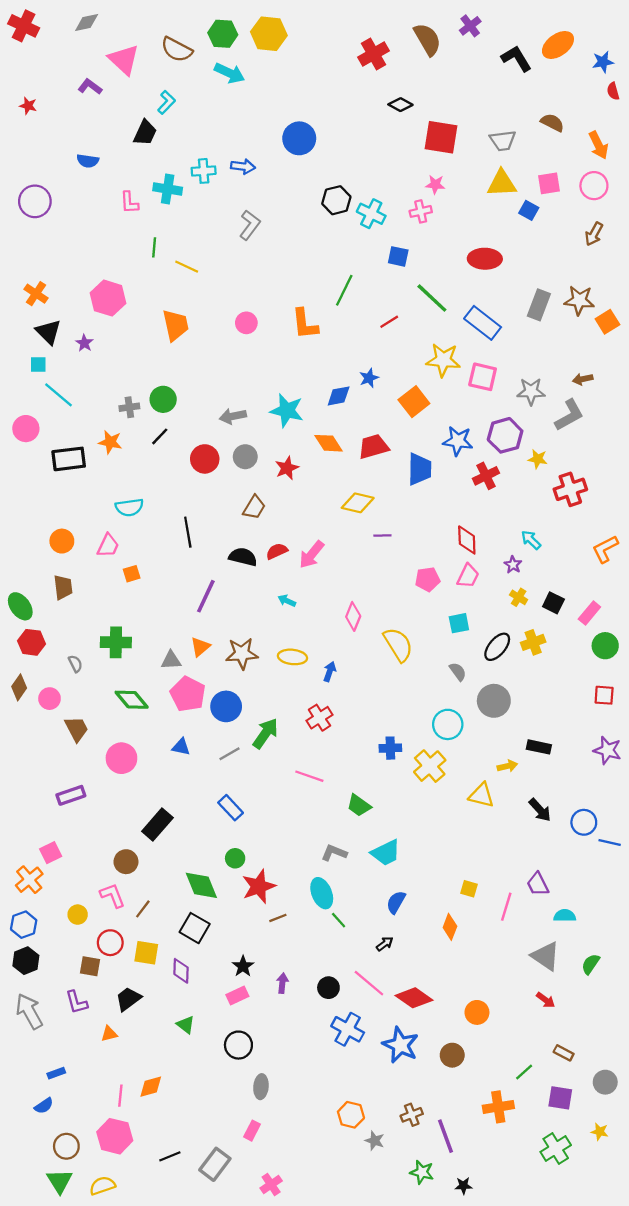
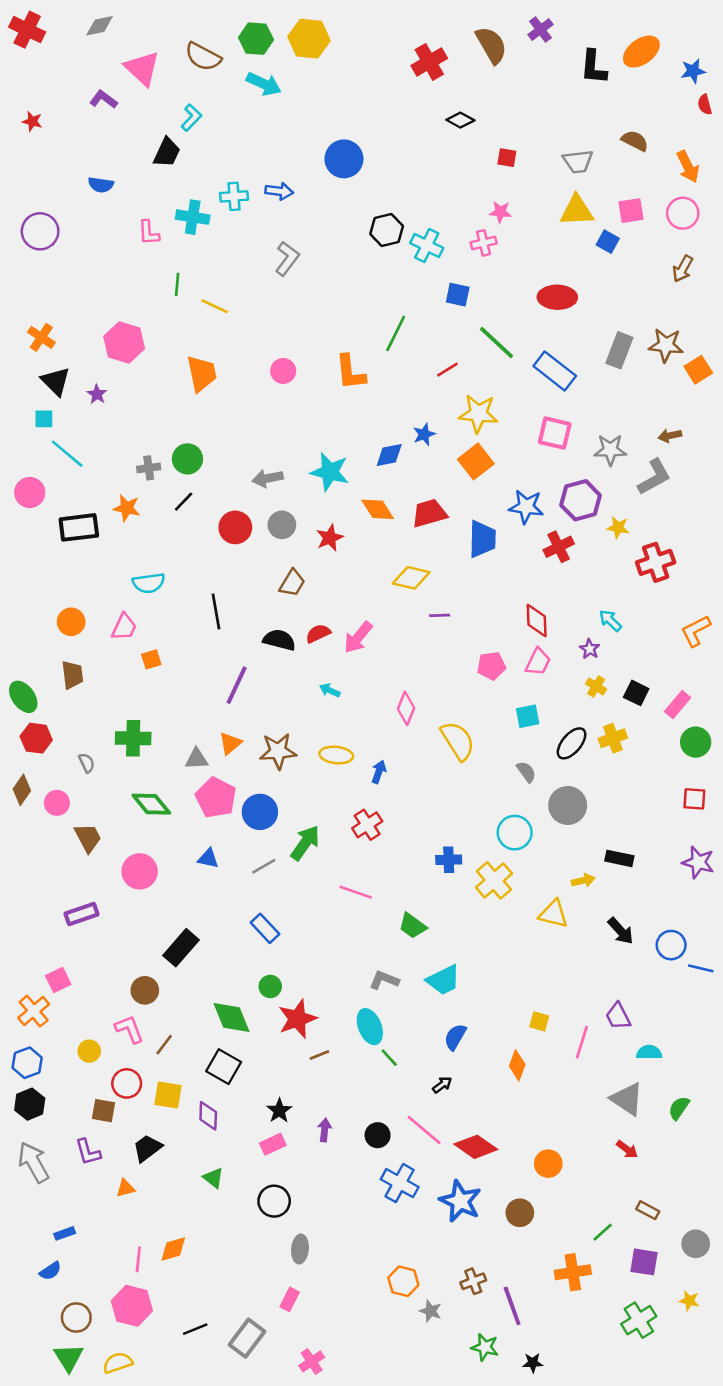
black L-shape: (516, 58) -> (594, 67), turned -144
red square: (441, 137) -> (507, 158), size x0.5
yellow star: (443, 360) -> (478, 414), moved

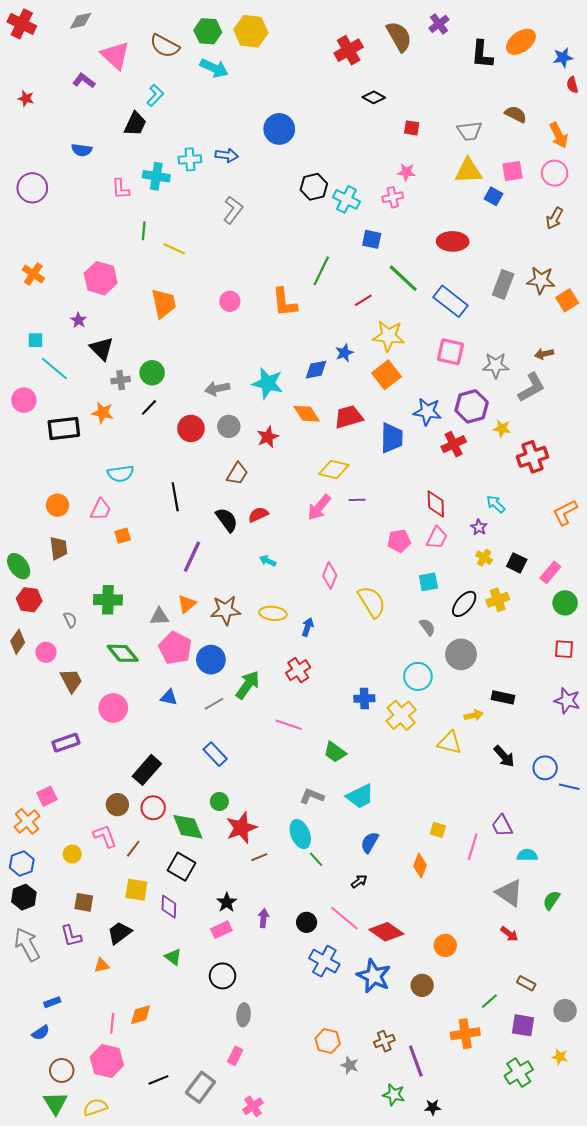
black triangle: (56, 381) -> (102, 349), moved
pink arrow: (358, 637) -> (319, 507), moved
black semicircle: (279, 640) -> (227, 520), turned 40
red circle: (127, 1083) -> (153, 808), moved

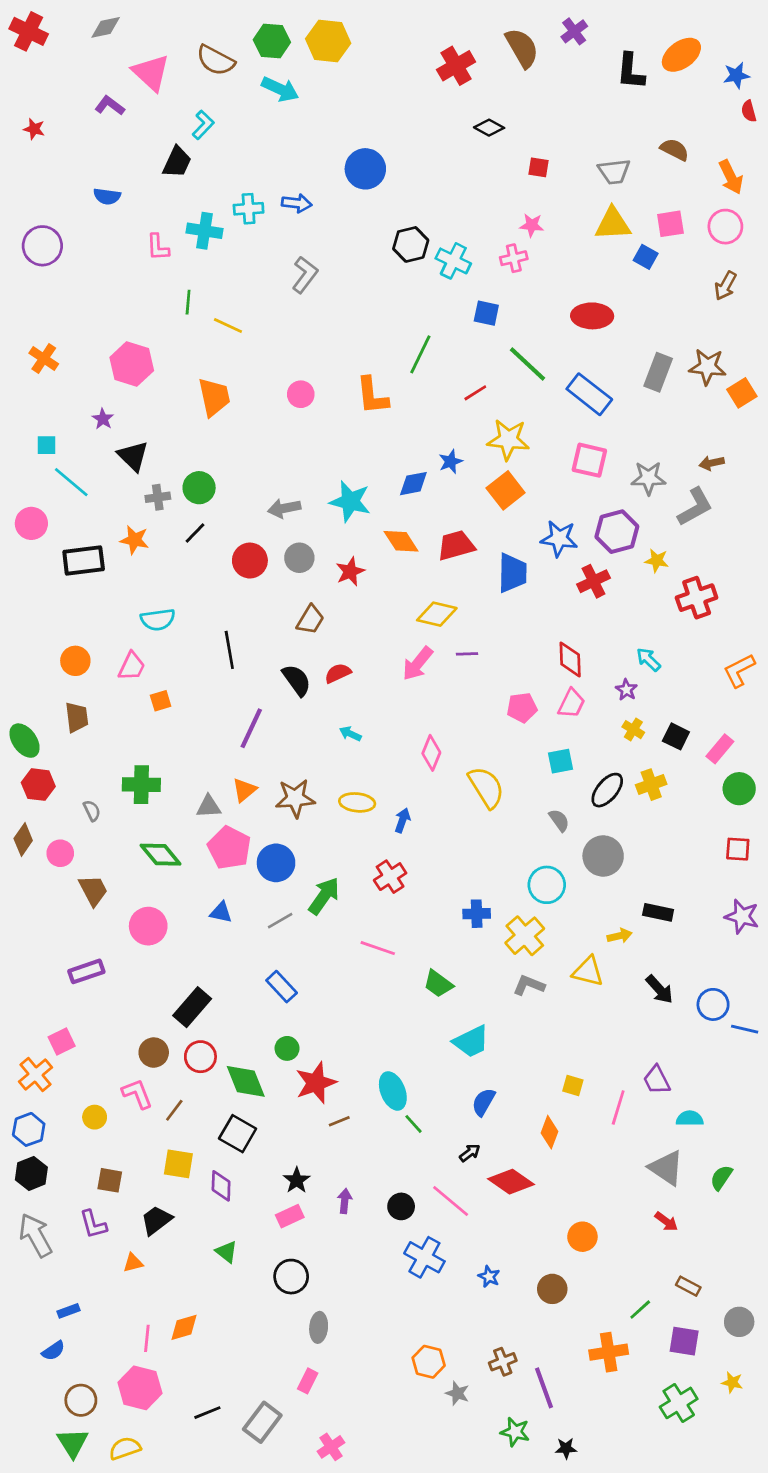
gray L-shape: (312, 796) -> (529, 985), moved
red diamond: (386, 932) -> (511, 1182), moved
blue star: (374, 976) -> (489, 1277), size x0.5

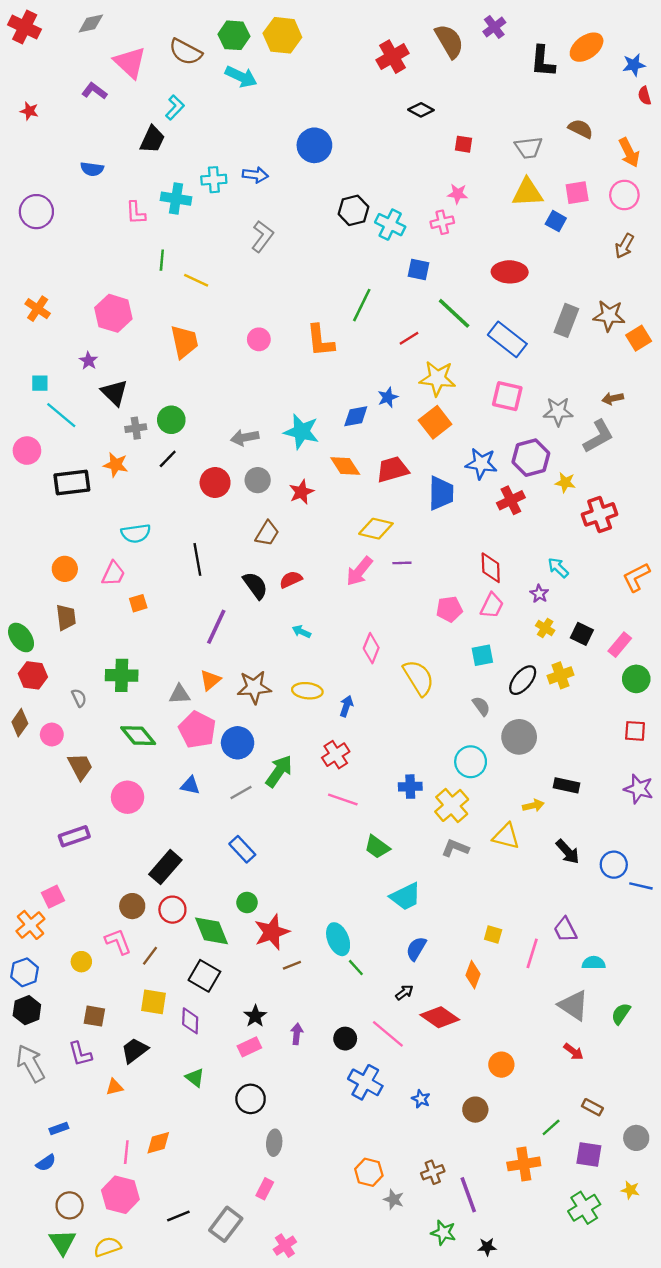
pink line: (378, 948) -> (343, 800), moved

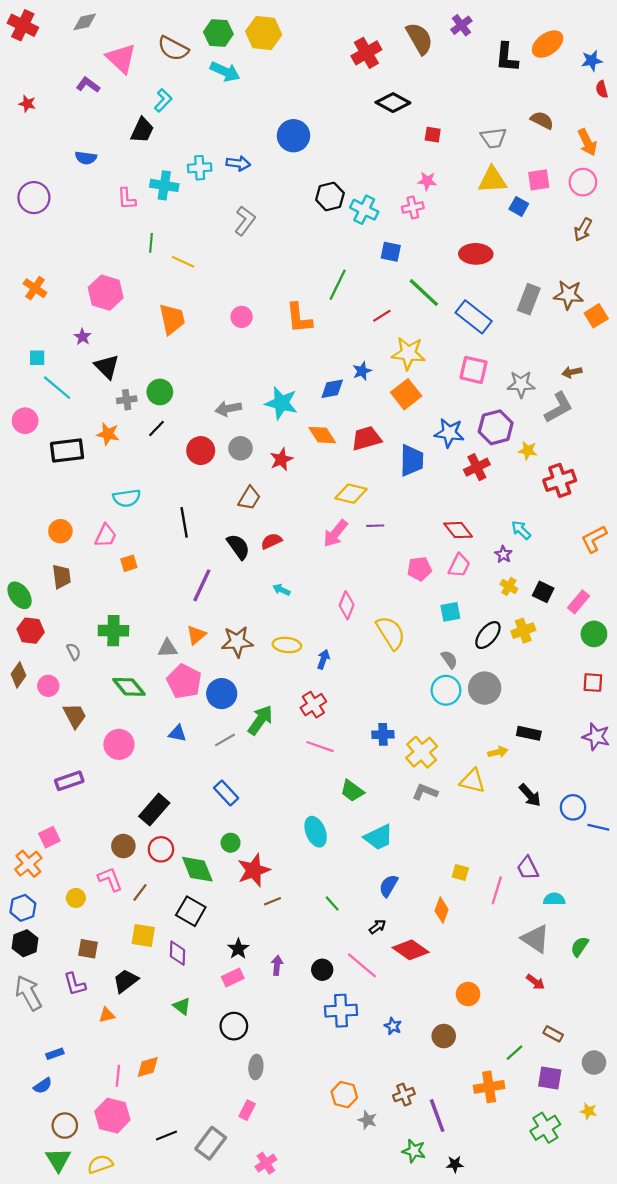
black diamond: (421, 110) -> (393, 103), size x1.4
red diamond: (491, 568) -> (458, 530), turned -36
cyan circle: (471, 762) -> (446, 690), moved
cyan ellipse: (338, 939) -> (316, 832), moved
blue cross: (365, 1082) -> (341, 1011), turned -32

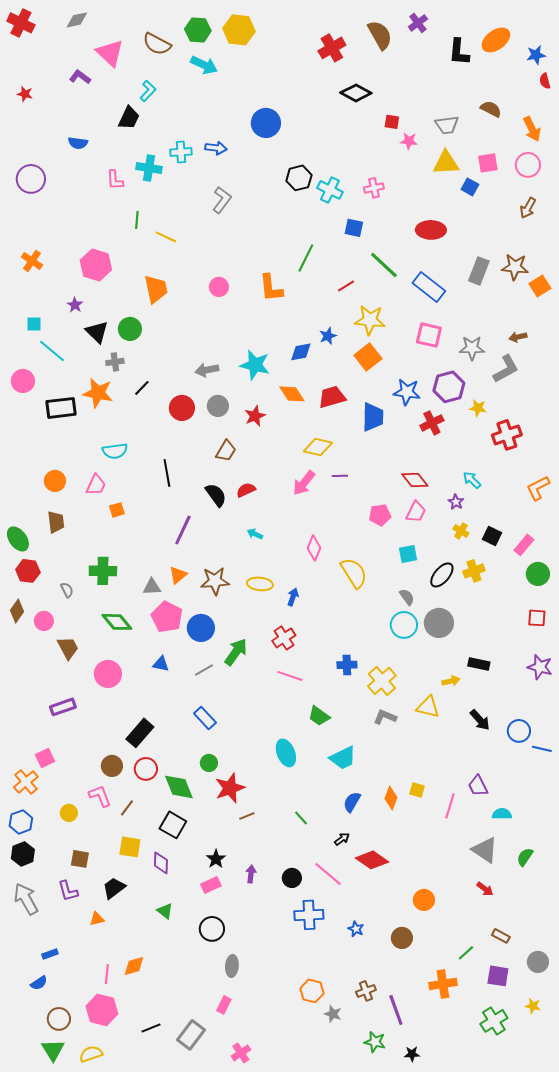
pink star: (427, 181) -> (409, 141), moved
green circle: (160, 392) -> (130, 329), moved
orange star: (108, 434) -> (98, 393), size x1.4
orange diamond: (442, 910) -> (391, 798), moved

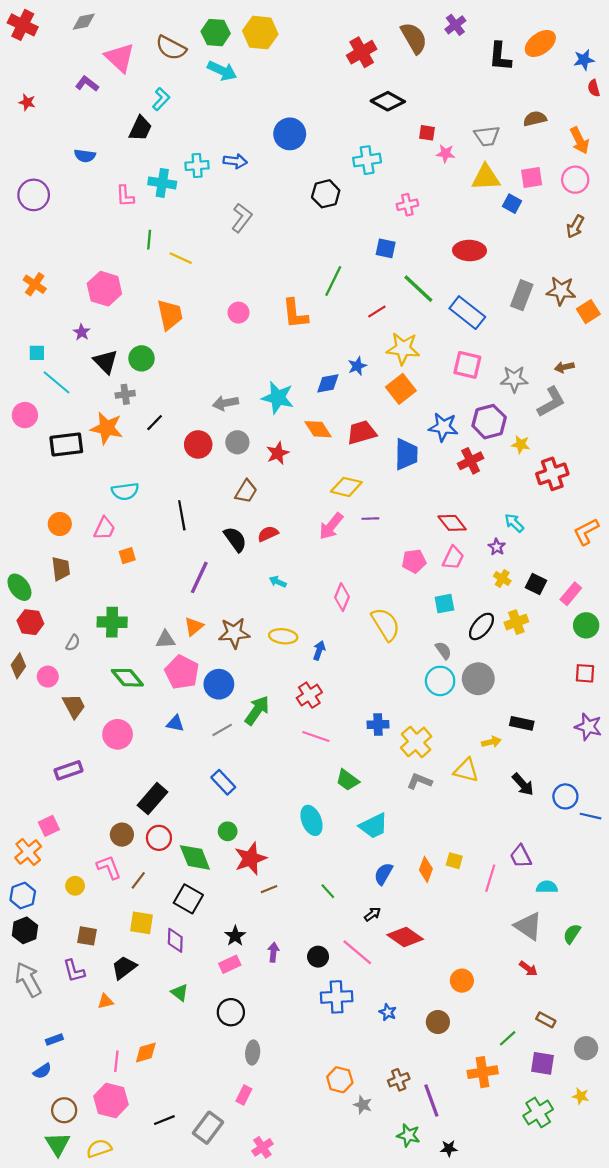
brown semicircle: (491, 109) -> (535, 119), turned -40
cyan cross: (330, 190) -> (367, 160), moved, turned -35
gray semicircle: (67, 590) -> (73, 643), turned 56

